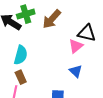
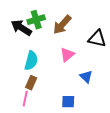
pink triangle: (76, 46) -> (67, 55), moved
brown rectangle: (21, 77) -> (31, 83), turned 48

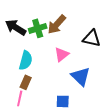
green cross: (36, 20) -> (38, 28), moved
blue triangle: (86, 77) -> (81, 76), size x1.5

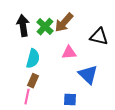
black arrow: (16, 27) -> (23, 26), turned 50
green cross: (38, 28) -> (45, 27), turned -30
pink triangle: (62, 54) -> (69, 53), turned 35

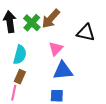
pink triangle: (69, 53) -> (56, 49), turned -42
blue triangle: (88, 75) -> (63, 71), moved, turned -50

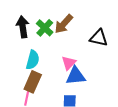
pink triangle: (56, 49) -> (69, 63), moved
brown rectangle: (20, 77) -> (33, 82), size x1.5

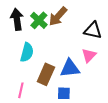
pink triangle: (69, 63) -> (89, 55), moved
brown rectangle: (33, 82) -> (46, 74), moved

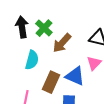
brown arrow: (58, 16) -> (62, 43), moved
blue triangle: (70, 68) -> (75, 76), turned 30

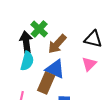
black arrow: (22, 27) -> (26, 42), moved
blue triangle: (75, 76) -> (55, 69), moved

